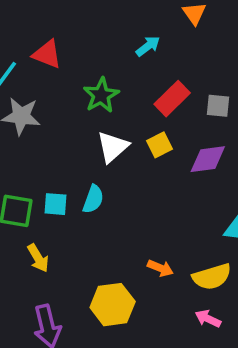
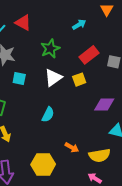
purple diamond: (208, 159) -> (104, 104), moved
cyan semicircle: (93, 199) -> (48, 115), moved
cyan square: (55, 204) -> (19, 79), moved

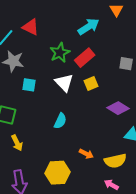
cyan arrow: (79, 25) -> (89, 27), size x1.5
red rectangle: (89, 55) -> (85, 58), moved
white triangle: (53, 78) -> (64, 83), turned -36
purple diamond: (104, 104) -> (118, 108), turned 35

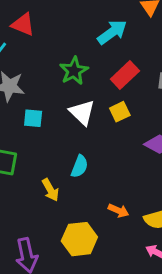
red triangle: (31, 27) -> (23, 24), moved
red rectangle: (85, 58) -> (125, 75), moved
yellow arrow: (17, 143) -> (50, 190), moved

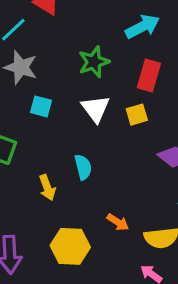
red rectangle: (125, 75) -> (149, 76), turned -40
cyan semicircle: (80, 166) -> (83, 167), turned -45

